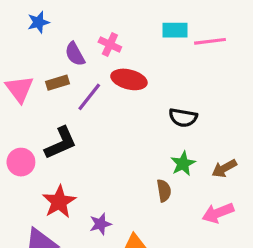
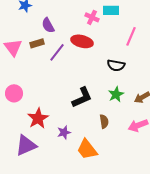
pink line: (210, 41) -> (131, 36), moved, turned -60
pink cross: (110, 44) -> (92, 17), moved
black L-shape: (61, 143) -> (82, 97), moved
brown semicircle: (164, 191) -> (104, 121), moved

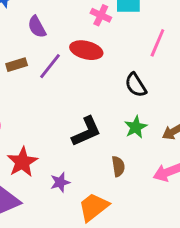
brown rectangle: (37, 43) -> (17, 65), moved
black semicircle: (116, 65) -> (136, 85), turned 48
orange trapezoid: (87, 149) -> (94, 207), turned 90

